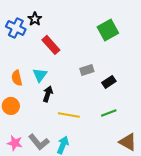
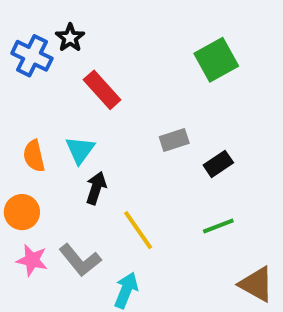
yellow line: (69, 115) -> (138, 230), turned 45
gray L-shape: (39, 142) -> (80, 260), moved
pink star: (15, 143) -> (32, 260), moved

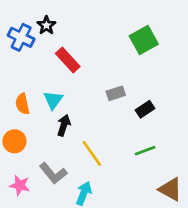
pink star: (32, 260) -> (20, 185), moved

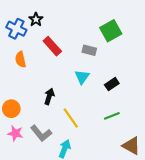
gray rectangle: (116, 93) -> (89, 50), moved, turned 32
cyan triangle: (53, 100) -> (82, 77), moved
orange semicircle: (22, 104) -> (21, 59), moved
pink star: (20, 185) -> (15, 133), moved

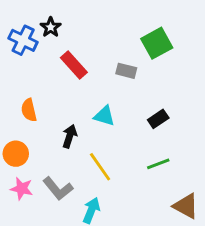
orange semicircle: (21, 59) -> (29, 110), moved
cyan triangle: (82, 77) -> (104, 116), moved, turned -49

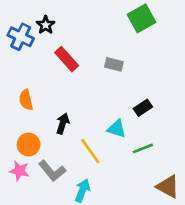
green square: (157, 43) -> (142, 18), moved
cyan triangle: (104, 116) -> (117, 129), moved
orange circle: (16, 154) -> (29, 145), moved

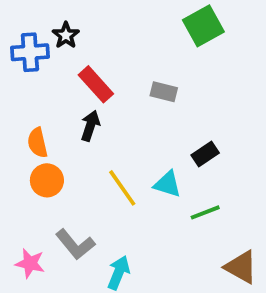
blue cross: (21, 37) -> (30, 52), turned -30
black arrow: (63, 123) -> (90, 126), moved
orange circle: (29, 145) -> (47, 180), moved
yellow line: (90, 151) -> (122, 188), moved
pink star: (19, 171) -> (30, 263), moved

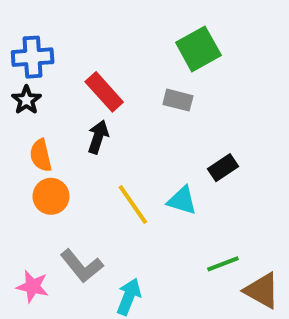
green square: (203, 26) -> (198, 49), moved
black star: (66, 35) -> (26, 100), moved
green line: (205, 212) -> (223, 264), moved

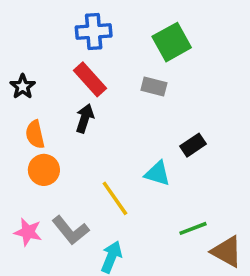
blue cross: (33, 57) -> (94, 31), moved
yellow line: (133, 205) -> (115, 198), moved
pink star: (33, 286) -> (28, 232), moved

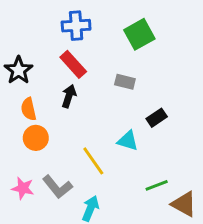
black star: (23, 86) -> (19, 70), size x1.4
gray rectangle: (154, 86) -> (125, 82), moved

